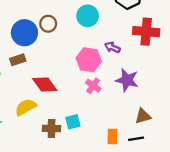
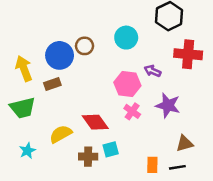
red diamond: (45, 85) -> (95, 122), moved

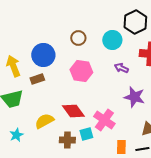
cyan circle: (126, 38) -> (112, 40), moved
brown circle: (85, 46) -> (78, 38), moved
pink hexagon: (127, 84) -> (81, 71), moved
pink cross: (132, 111) -> (104, 120), moved, size x1.5

